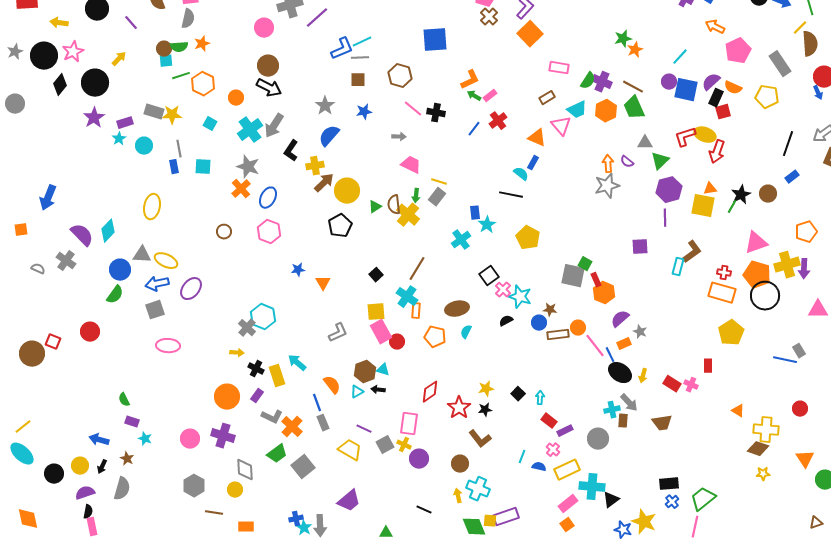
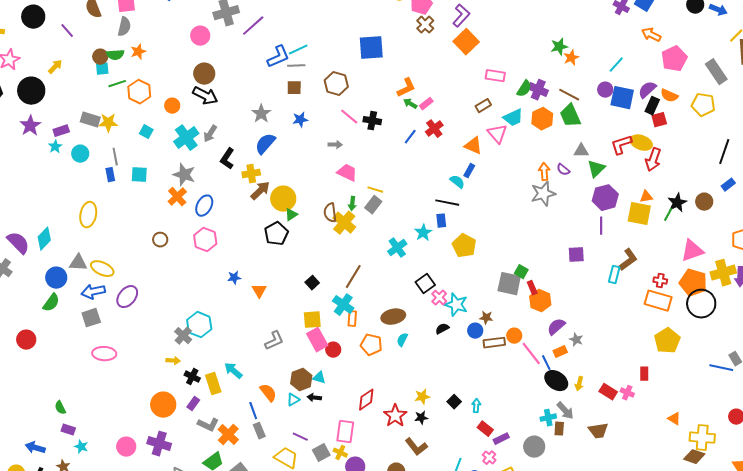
gray arrow: (274, 126) -> (210, 134), size x0.7
green triangle: (375, 207) -> (291, 215), moved
blue rectangle: (475, 213) -> (441, 221), moved

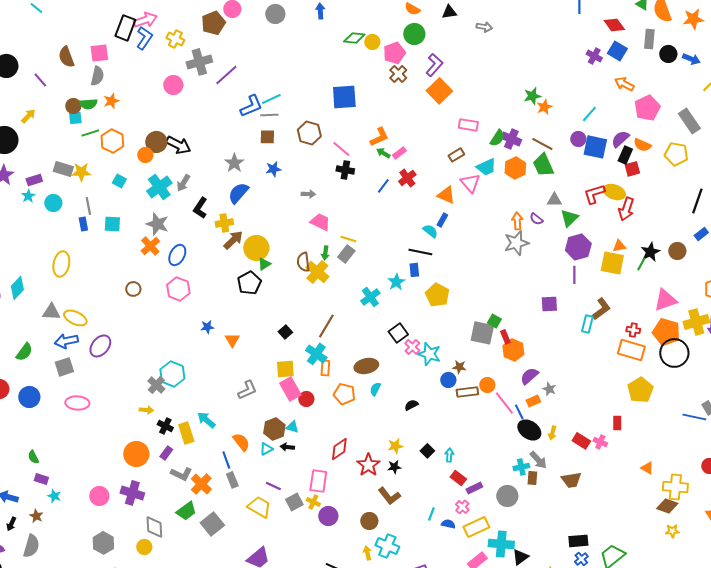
brown circle: (204, 74) -> (156, 142), moved
pink line: (349, 117) -> (341, 149), moved
blue circle: (56, 278) -> (29, 397), moved
black semicircle: (442, 329) -> (411, 405), moved

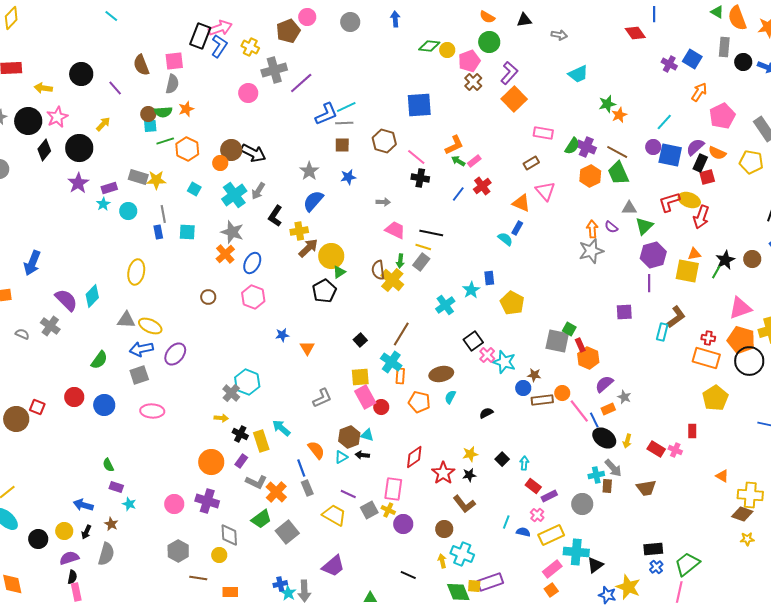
red diamond: (614, 25) -> (635, 33), moved
orange arrow: (624, 84) -> (699, 92), turned 96
cyan trapezoid: (486, 167) -> (578, 74), moved
black line: (420, 252) -> (431, 233), moved

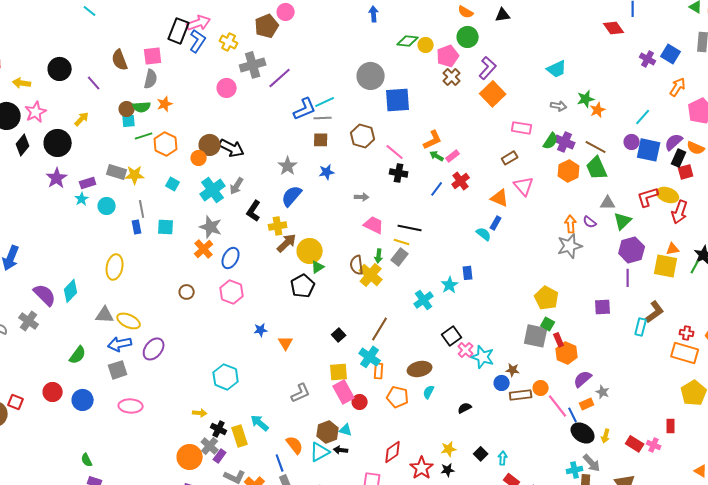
gray circle: (350, 22) -> (371, 76), moved, size x1.4
gray arrow: (559, 35) -> (559, 106), moved
yellow pentagon: (512, 303) -> (547, 298), moved
gray cross: (231, 393) -> (210, 446), moved
cyan triangle: (341, 457) -> (320, 452), size x1.5

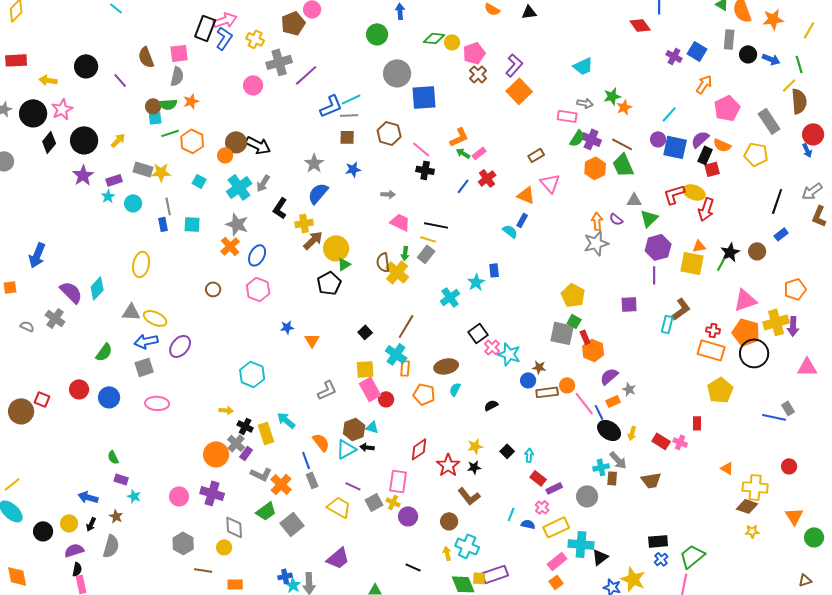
green circle: (468, 37) -> (377, 34), moved
yellow arrow: (82, 119) -> (118, 140), moved
pink rectangle: (522, 128) -> (567, 116), moved

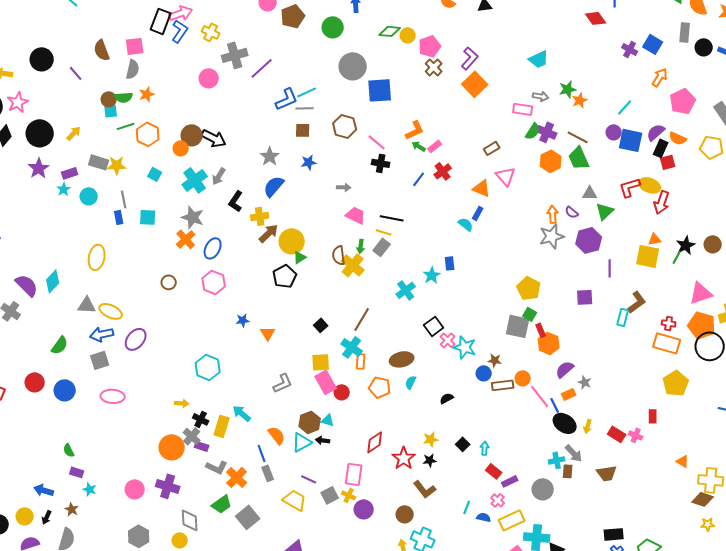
brown pentagon: (293, 23) -> (293, 16), moved
purple hexagon: (658, 247) -> (589, 240), moved
yellow rectangle: (266, 433) -> (222, 426), turned 35
purple rectangle: (246, 453) -> (202, 446), turned 72

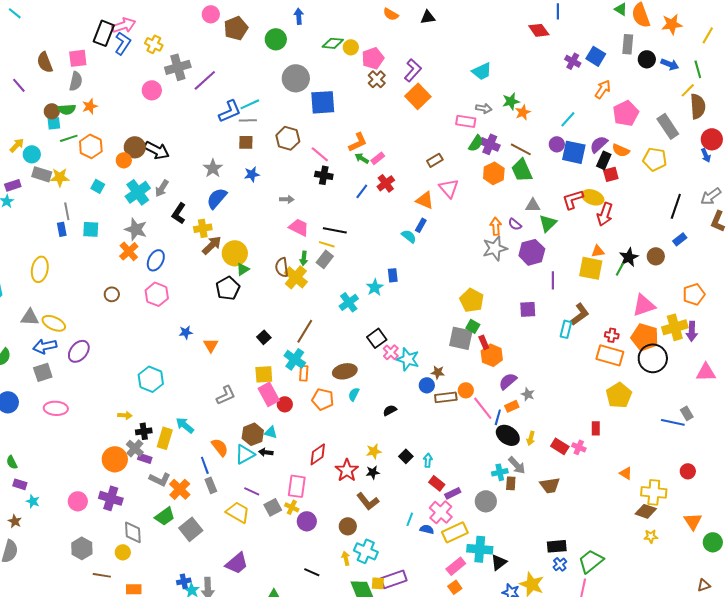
cyan circle: (89, 196) -> (32, 154), moved
blue line: (555, 405) -> (498, 417), turned 42
black cross: (201, 419) -> (144, 431), turned -35
pink cross: (498, 500) -> (441, 512), size x1.6

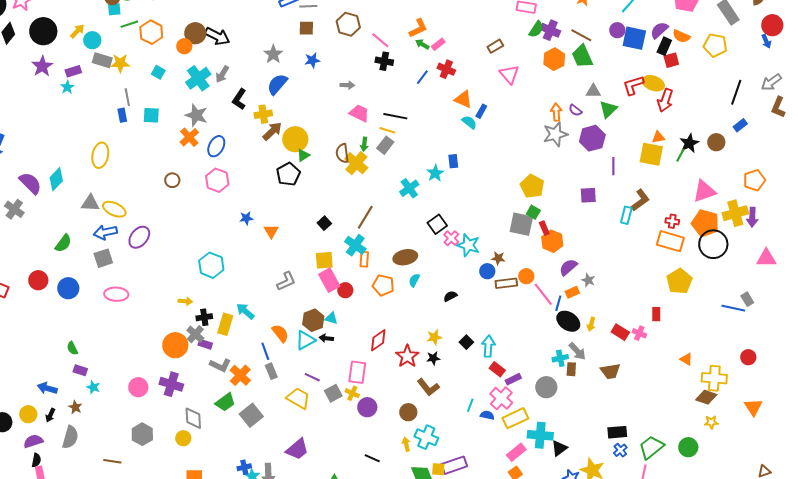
red cross: (386, 183) -> (446, 69), turned -30
orange triangle: (425, 200) -> (463, 99), moved
cyan arrow: (428, 460) -> (488, 346), size x1.5
green circle: (713, 542) -> (688, 447), moved
brown line: (102, 575) -> (112, 461), moved

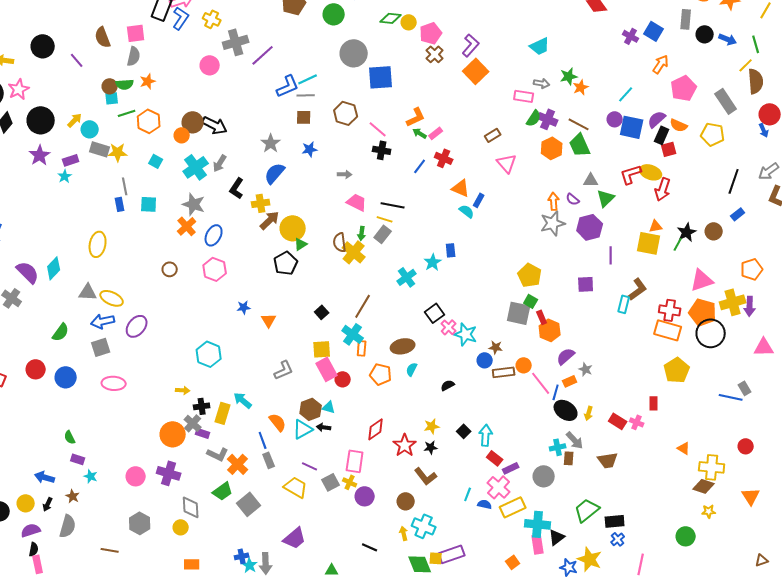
red cross: (672, 221) -> (670, 310), size x1.5
green trapezoid: (651, 447) -> (587, 510), moved
pink rectangle: (516, 452) -> (538, 544), moved, turned -60

